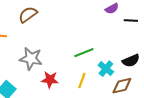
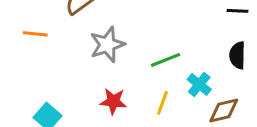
gray star: (31, 59) -> (107, 45), moved, turned -30
black semicircle: (131, 61) -> (238, 55), moved, turned 114

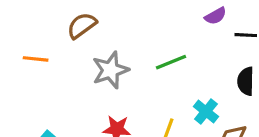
green line: (165, 60) -> (171, 62), moved

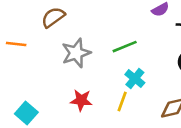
cyan cross: (206, 111) -> (135, 79), moved

